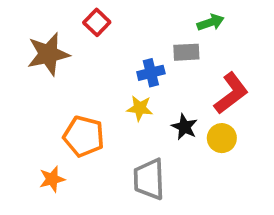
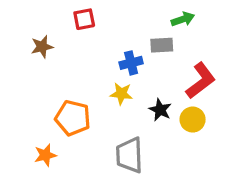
red square: (97, 22) -> (84, 19), turned 35
brown star: (48, 54) -> (42, 47), size x0.6

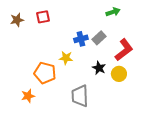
red square: (84, 19) -> (43, 17), moved
gray rectangle: (162, 45) -> (99, 38), moved, turned -40
brown star: (42, 47) -> (17, 20), moved
yellow star: (121, 94) -> (66, 58), moved

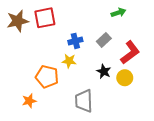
red square: (43, 17) -> (45, 18), size x1.5
brown star: (17, 20) -> (18, 21), size x1.5
blue cross: (81, 39) -> (75, 41), moved

